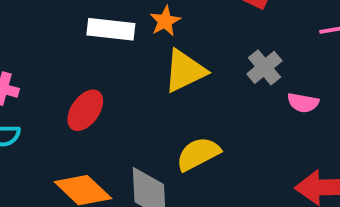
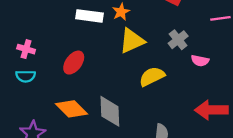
yellow semicircle: (198, 154) -> (152, 76), moved

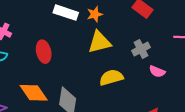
red ellipse: (74, 63) -> (44, 52), turned -60

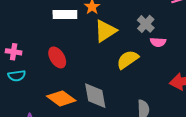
pink semicircle: (157, 71) -> (158, 42), moved

